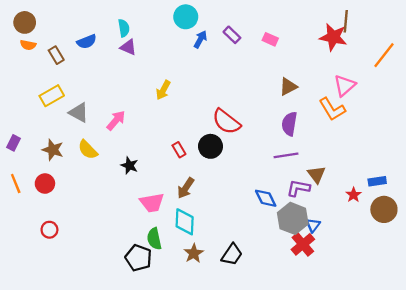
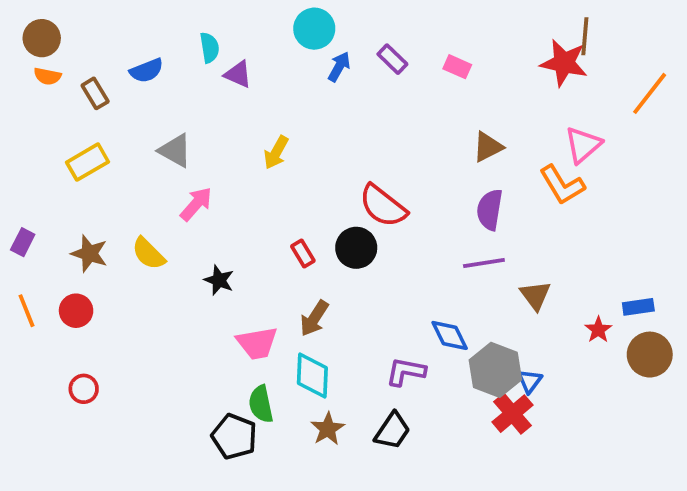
purple triangle: (128, 47) -> (238, 74), moved
gray triangle: (79, 113) -> (175, 151), moved
purple L-shape: (298, 188) -> (406, 372), moved

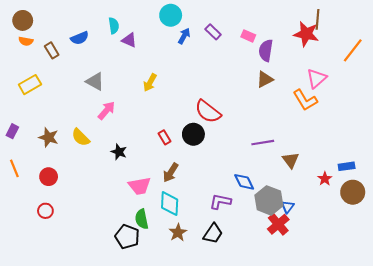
yellow rectangle: (87, 162) -> (30, 85), moved
purple semicircle: (490, 210) -> (266, 50), moved
red circle: (76, 311) -> (49, 177), moved

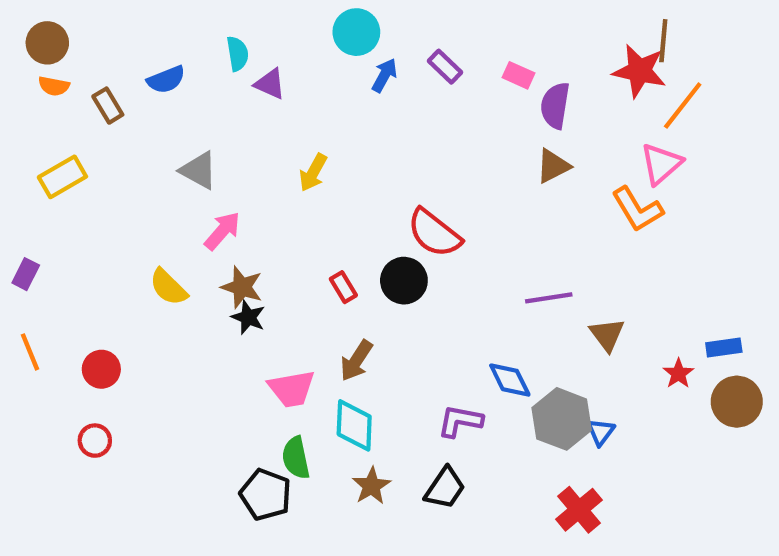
orange line: (353, 50) -> (683, 106), moved
brown star: (49, 137) -> (242, 287), moved
red cross: (278, 224) -> (579, 510), moved

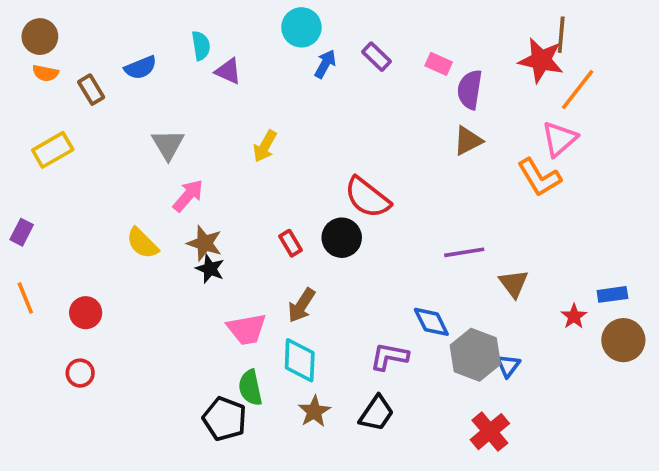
gray triangle: (199, 170) -> (168, 144), turned 30

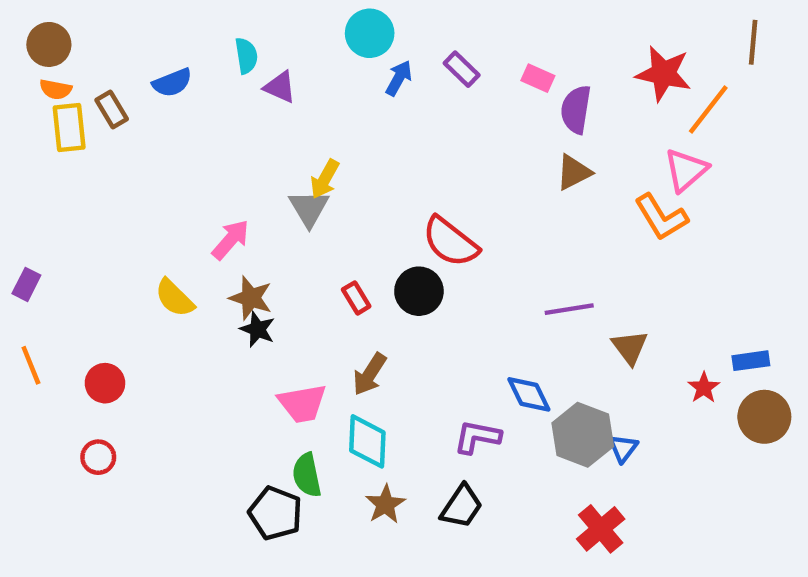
brown line: (561, 35) -> (753, 42), moved
gray triangle: (168, 144) -> (309, 208), moved
yellow rectangle: (53, 150) -> (69, 127), moved, turned -66

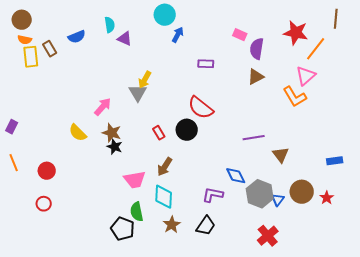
purple rectangle: (462, 69) -> (206, 64), moved, turned -42
red star: (704, 388) -> (327, 198), moved
brown circle: (764, 417) -> (302, 192), moved

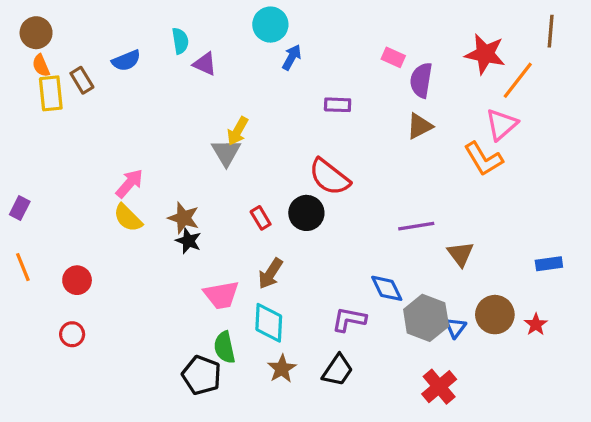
orange semicircle: (25, 40) -> (41, 65), turned 56
pink arrow: (103, 107) -> (129, 183), moved

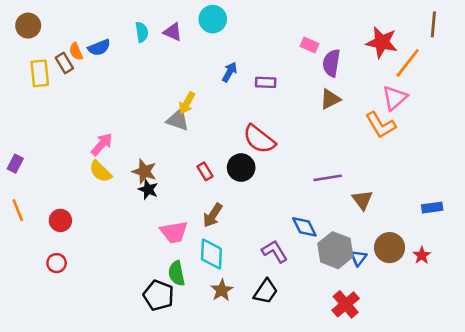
blue arrow: (292, 57) -> (229, 72), moved
purple triangle: (205, 64) -> (173, 32), moved
orange semicircle: (41, 65) -> (76, 51), moved
gray triangle: (226, 152) -> (178, 120), turned -40
purple L-shape: (349, 319) -> (275, 251), turned 48

